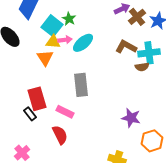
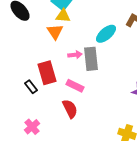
pink arrow: (65, 40) -> (75, 55), moved
cyan ellipse: (83, 43) -> (106, 34), moved
black rectangle: (30, 114) -> (31, 87), moved

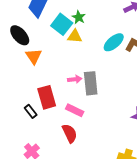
yellow triangle: (63, 16) -> (75, 36), moved
orange triangle: (55, 32) -> (34, 56), moved
cyan ellipse: (106, 34) -> (114, 42), moved

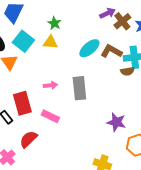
cyan square: (62, 24) -> (23, 41), moved
gray rectangle: (91, 83) -> (79, 88), moved
red semicircle: (70, 133) -> (28, 139), moved, turned -108

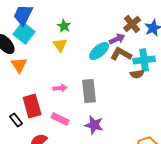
purple arrow: (107, 13) -> (117, 39), moved
cyan square: (23, 41) -> (24, 33), moved
yellow triangle: (50, 42) -> (60, 45), turned 49
purple star: (116, 122) -> (94, 125), moved

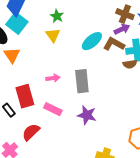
brown cross: (132, 24) -> (125, 14), turned -30
purple arrow: (117, 39) -> (122, 29), moved

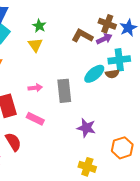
cyan ellipse: (92, 41) -> (94, 74), moved
brown L-shape: (114, 44) -> (82, 36), moved
purple star: (87, 115) -> (86, 128), moved
red semicircle: (31, 132) -> (13, 142), turned 102

